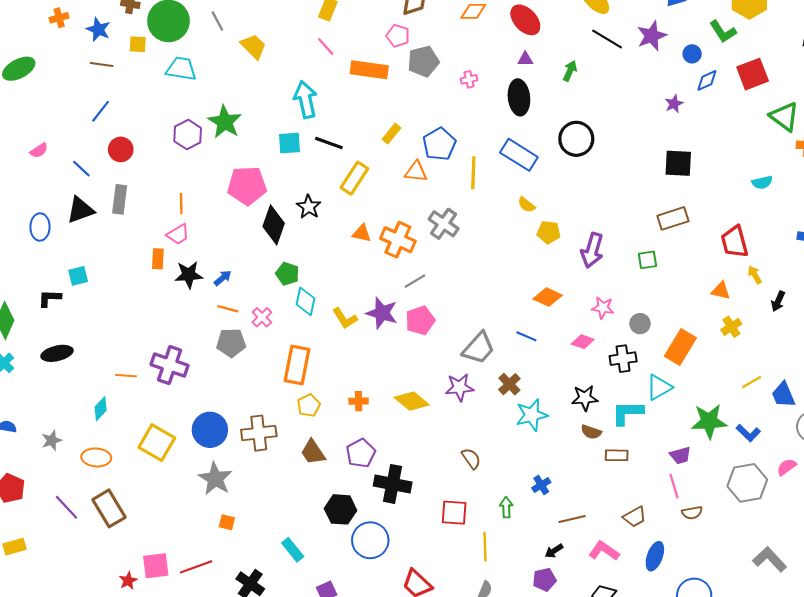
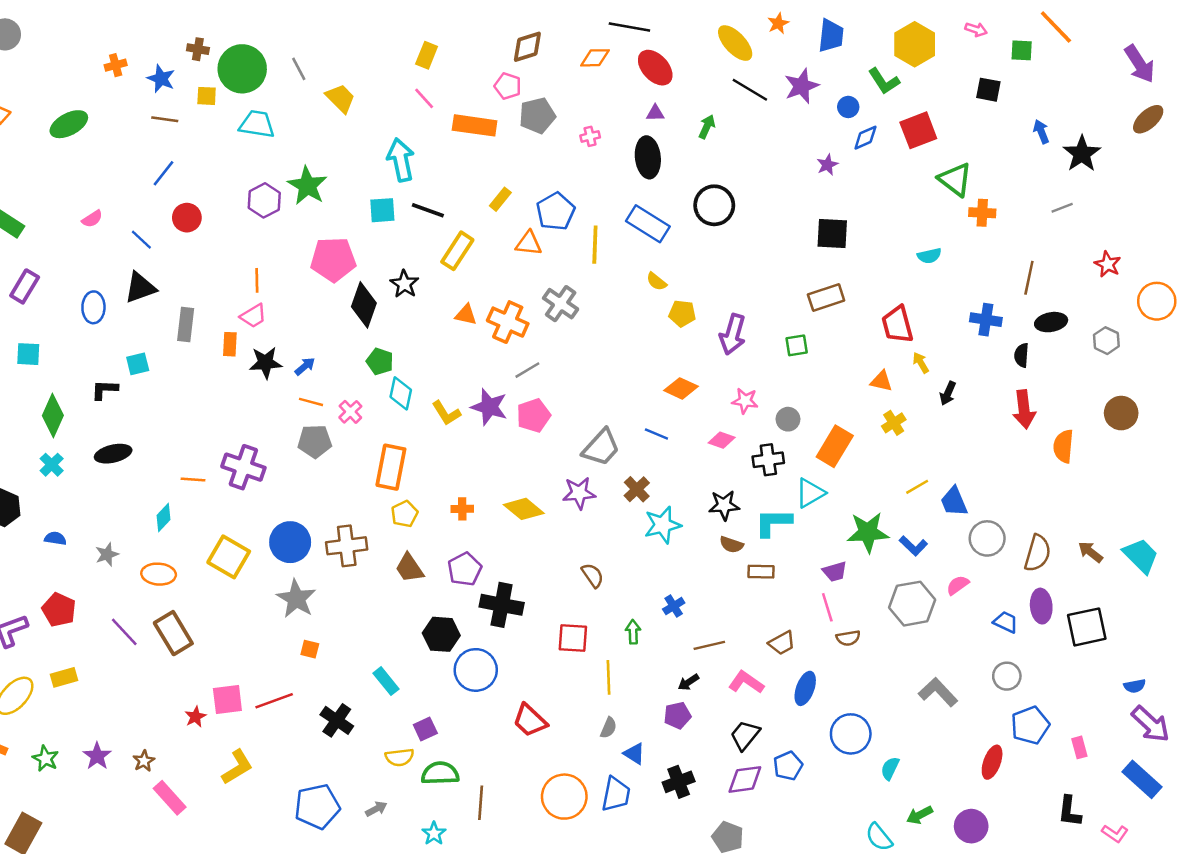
gray rectangle: (120, 199) -> (186, 325), moved

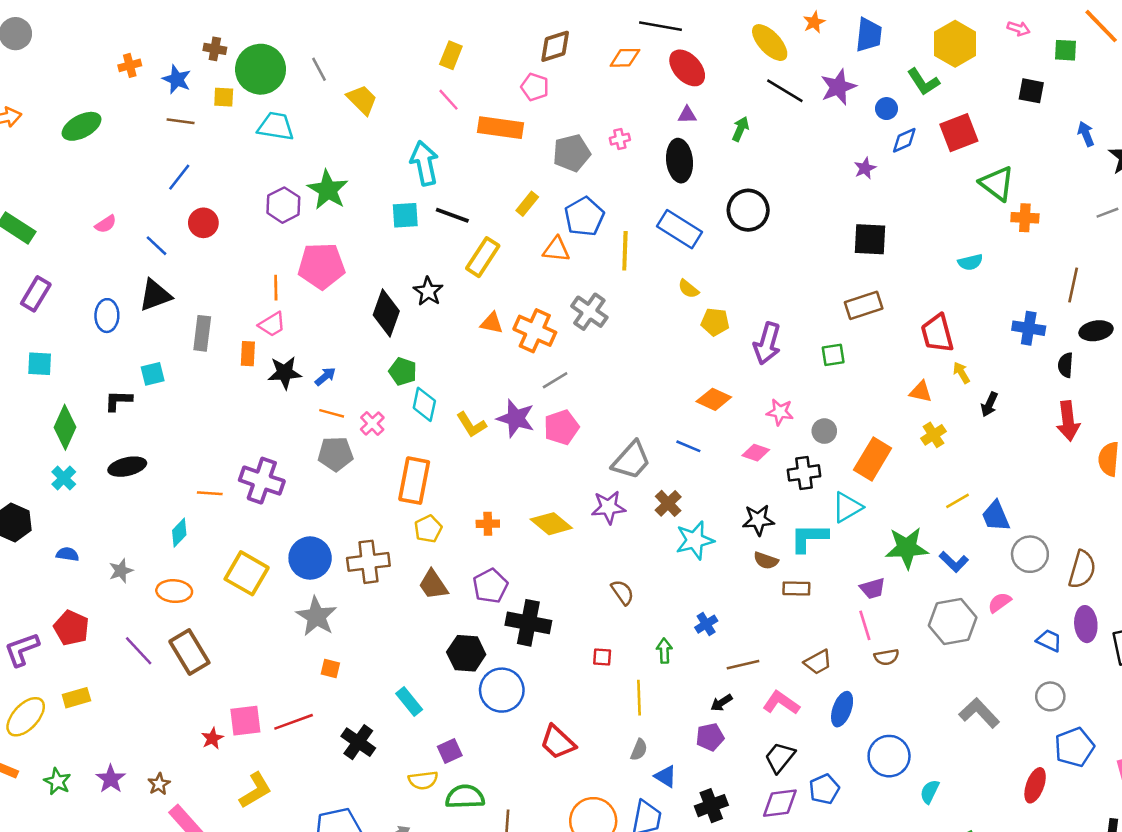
gray pentagon: (537, 116) -> (572, 153), moved
pink pentagon: (333, 259) -> (321, 266), moved
red square: (573, 638) -> (602, 657), size x0.6

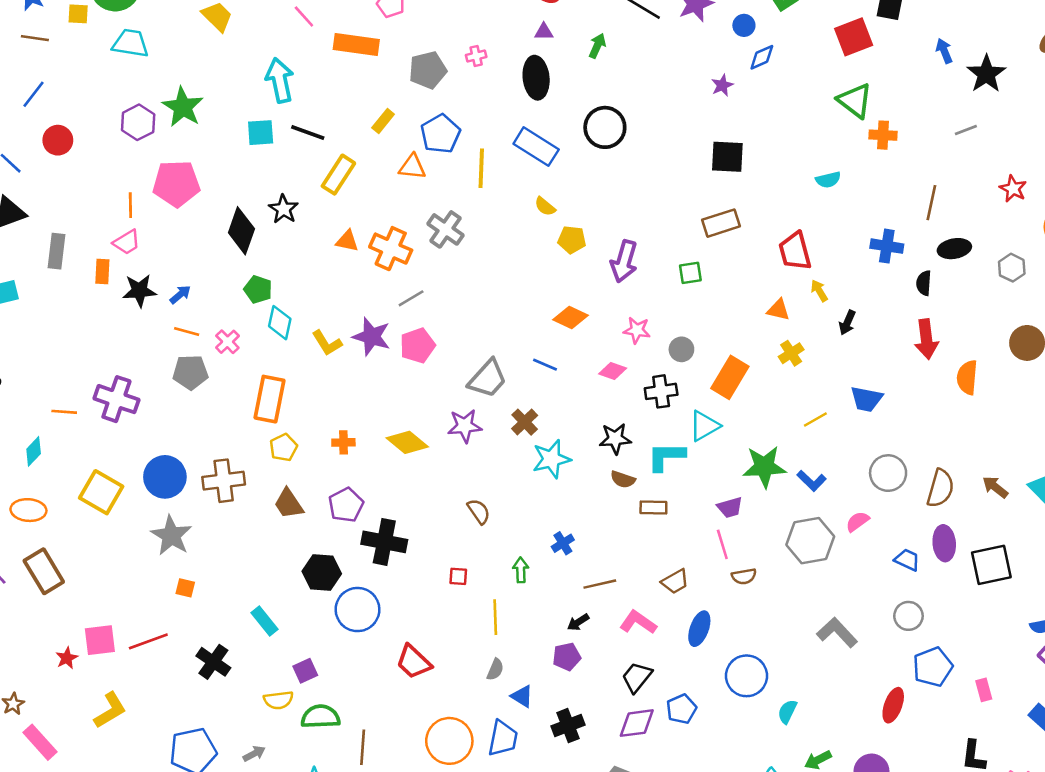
red square: (959, 133) -> (854, 37), moved
blue trapezoid: (996, 516) -> (866, 399), moved, turned -56

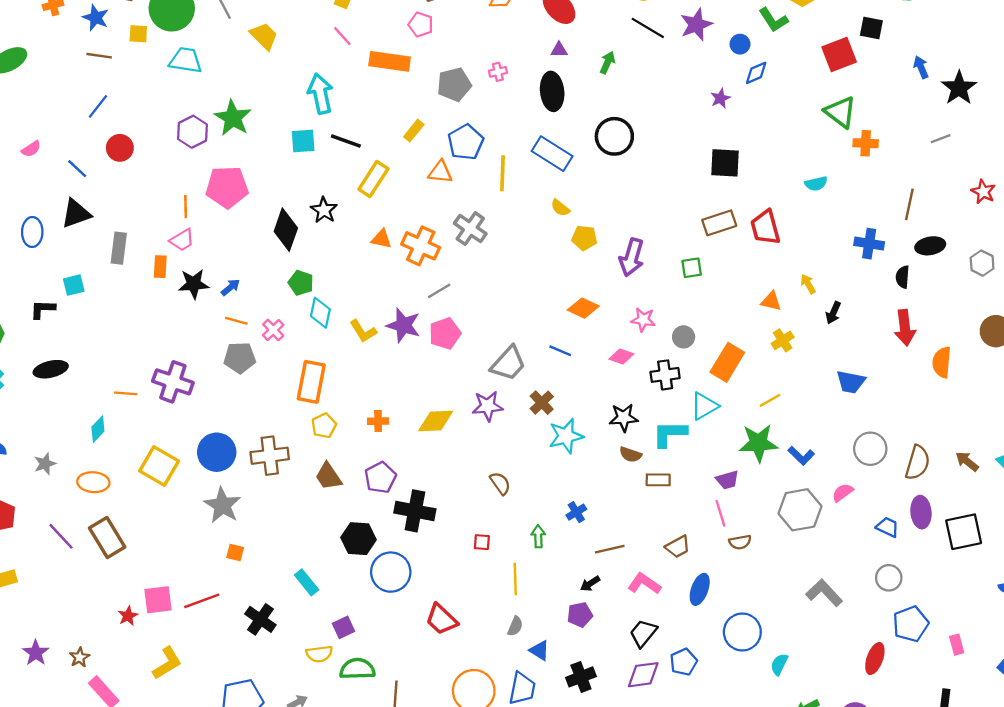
red trapezoid: (795, 251) -> (765, 227), moved
yellow line: (815, 419) -> (770, 400), moved
yellow diamond: (407, 442) -> (436, 421), turned -42

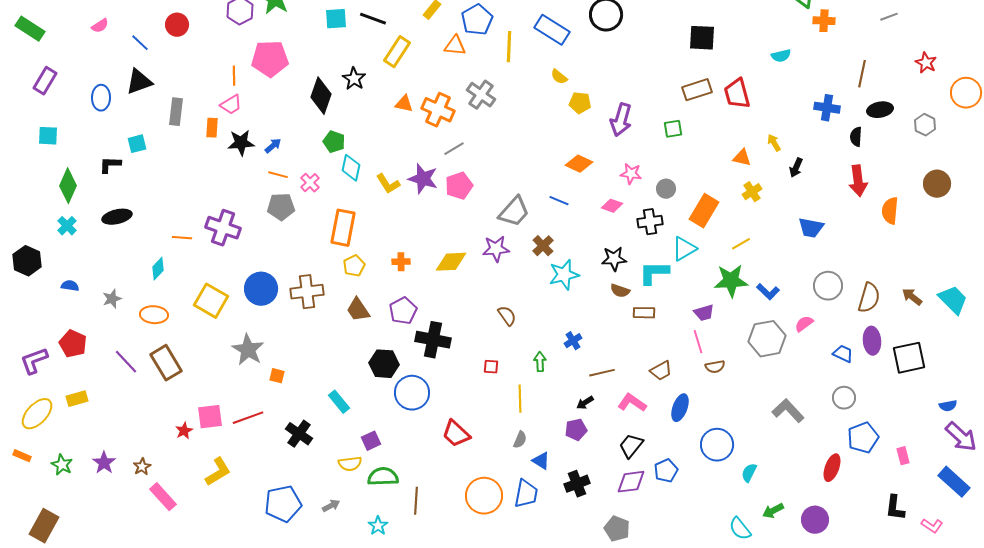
gray star: (222, 505) -> (248, 350), moved

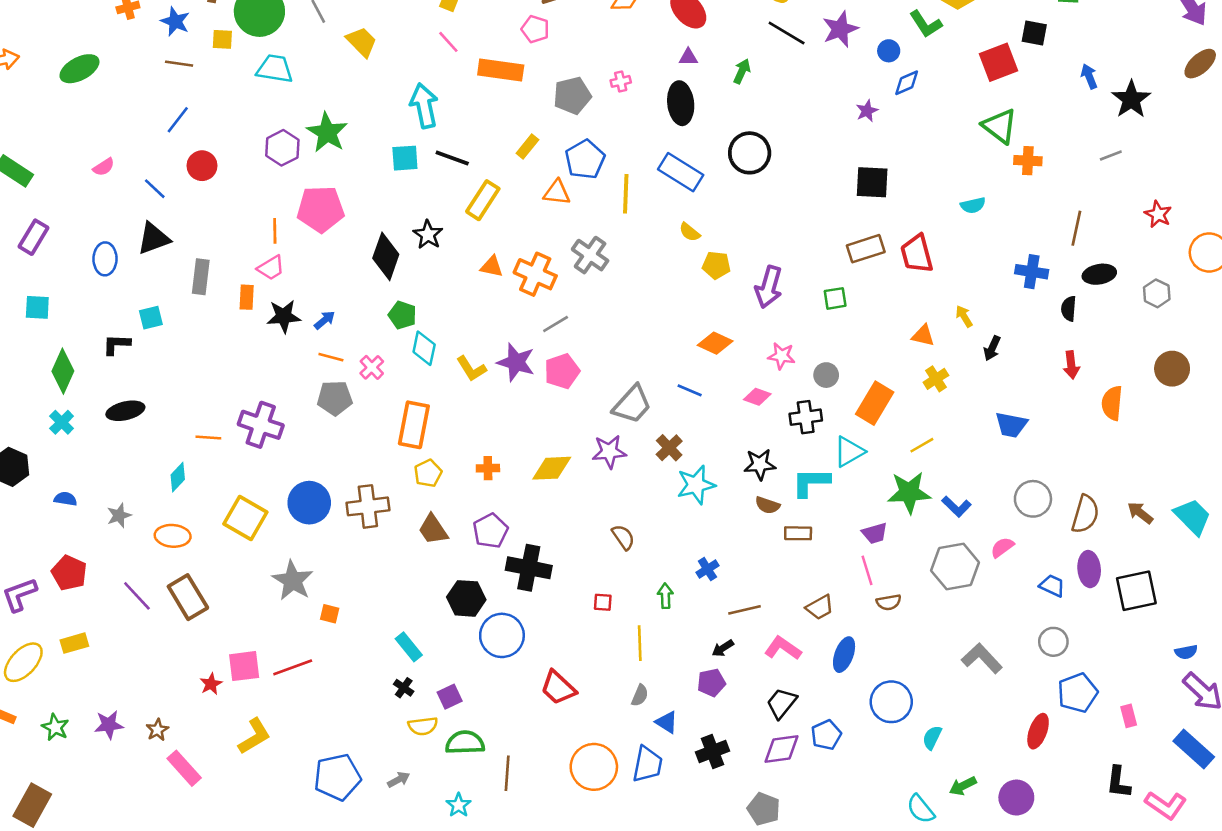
red arrow: (858, 181) -> (1071, 365), size x0.7
black cross: (299, 434) -> (404, 688), moved, size x0.6
purple star: (104, 463) -> (109, 725), turned 30
pink L-shape: (932, 526) -> (1166, 805), size x1.5

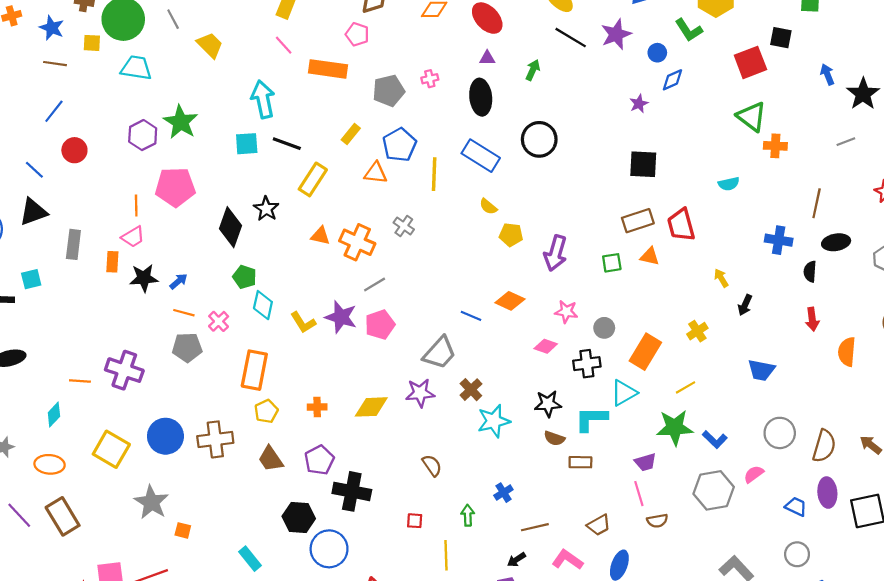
gray cross: (590, 255) -> (404, 226), size x0.7
orange triangle: (923, 335) -> (650, 256), moved
blue line: (690, 390) -> (471, 316), moved

